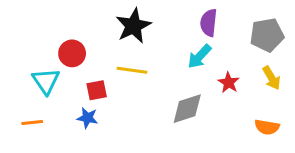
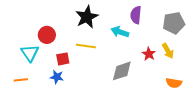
cyan arrow: (199, 56) -> (120, 32), moved, turned 66
yellow arrow: (272, 78) -> (168, 51), moved

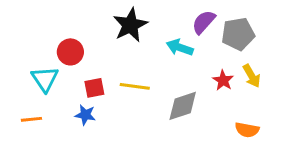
purple semicircle: (136, 15) -> (204, 22), turned 36
gray pentagon: (174, 23) -> (238, 34), moved
yellow line: (86, 46) -> (135, 86), moved
orange semicircle: (174, 83) -> (247, 130), moved

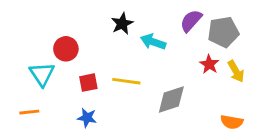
black star: (130, 25) -> (122, 24), size x0.7
cyan arrow: (180, 47) -> (153, 42), moved
red star: (223, 80) -> (209, 64), moved
blue star: (85, 115) -> (87, 118), moved

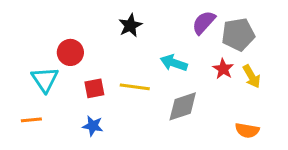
cyan arrow: (153, 42) -> (174, 63), moved

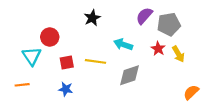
orange semicircle: (247, 130) -> (191, 92), moved, turned 126

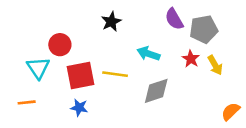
purple semicircle: (144, 16) -> (174, 19), turned -72
red square: (67, 63) -> (80, 75), size x1.6

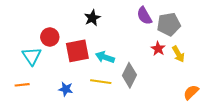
cyan arrow: (148, 54) -> (105, 57), moved
yellow line: (115, 74) -> (101, 82), moved
red square: (80, 75) -> (77, 51), moved
gray diamond: (156, 91) -> (129, 75), turned -45

